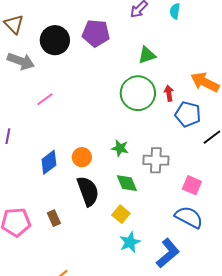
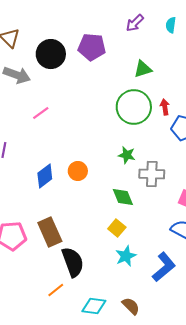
green star: (120, 148) -> (127, 155), moved
black semicircle: (88, 191) -> (73, 262), moved
brown rectangle: (54, 218) -> (50, 232), size x1.8

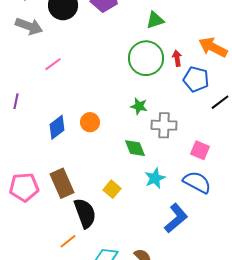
yellow square: (117, 228) -> (112, 189), moved
cyan star: (126, 256) -> (155, 178), moved

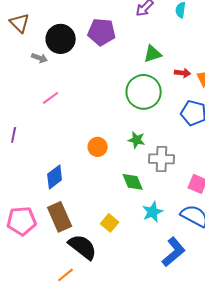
gray arrow: (29, 26) -> (40, 58), moved, size x0.6
red arrow: (177, 58) -> (183, 73), moved, turned 105
orange circle: (90, 122) -> (98, 147), moved
blue diamond: (57, 127) -> (55, 177), moved
black semicircle: (85, 213) -> (83, 247), turned -32

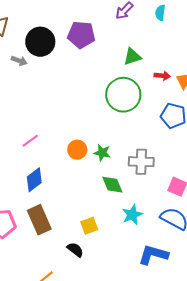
pink line: (51, 98) -> (30, 141), moved
green star: (137, 140) -> (102, 153), moved
yellow square: (110, 223) -> (89, 226), turned 30
black semicircle: (83, 247) -> (75, 250), moved, size x0.6
blue L-shape: (174, 252) -> (153, 255), turned -124

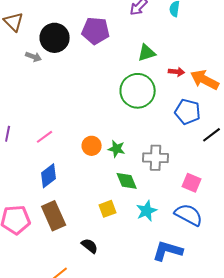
yellow square: (89, 226) -> (108, 209), moved

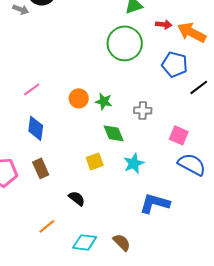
gray cross: (156, 158) -> (143, 110), size x0.7
blue diamond: (49, 176) -> (36, 128), turned -45
blue semicircle: (189, 215) -> (192, 164), moved
brown rectangle: (54, 216) -> (41, 168), size x0.7

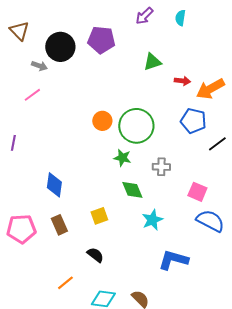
orange arrow: (192, 32) -> (210, 89), turned -56
green circle: (125, 43) -> (136, 126), moved
pink line: (32, 89) -> (32, 95), moved
orange circle: (79, 98) -> (102, 121), moved
yellow square: (95, 161) -> (99, 216), moved

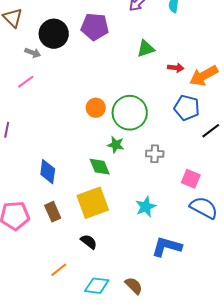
green diamond: (132, 190) -> (100, 167), moved
yellow square: (99, 216) -> (93, 203), size x1.8

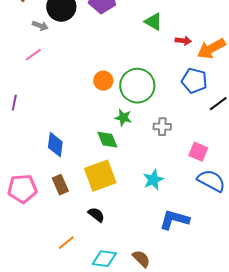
green triangle: (146, 49) -> (153, 22), turned 48

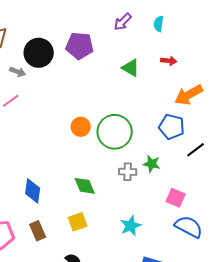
red arrow: (183, 41) -> (169, 61), moved
green star: (123, 118) -> (152, 164), moved
gray cross: (162, 127) -> (128, 172), moved
yellow square: (100, 176) -> (78, 222), size x0.6

